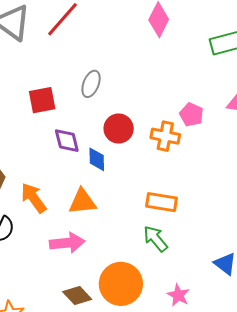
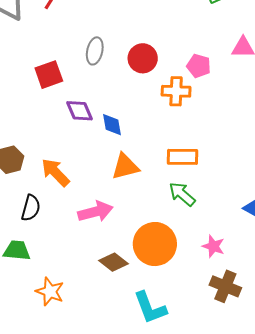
red circle: (119, 129) -> (143, 58), moved
orange triangle: (82, 202) -> (125, 167), moved

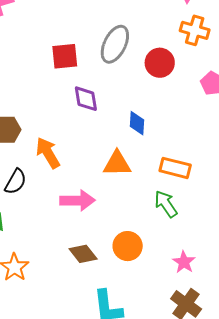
gray ellipse: (95, 51) -> (115, 44), size x1.4
orange cross: (176, 91) -> (195, 30), moved
blue diamond: (112, 125) -> (137, 123), moved
orange circle: (155, 244) -> (128, 246), size x0.7

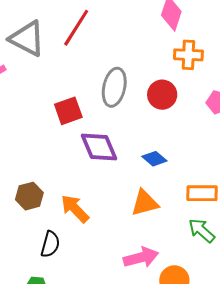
purple diamond: (86, 99) -> (99, 147), size x1.4
blue diamond: (137, 123) -> (154, 159), turned -40
pink arrow: (77, 201) -> (141, 257), moved

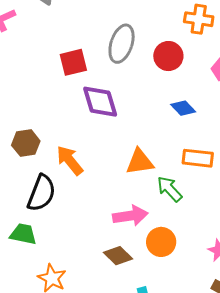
blue diamond: (154, 159) -> (183, 108), moved
green arrow: (202, 230) -> (170, 189), moved
black semicircle: (50, 244) -> (41, 193), size x1.4

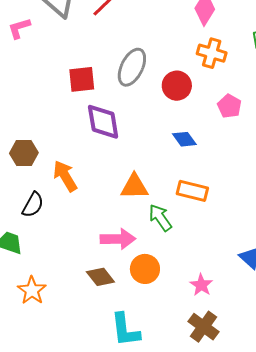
black semicircle: (41, 193) -> (33, 205), size x0.7

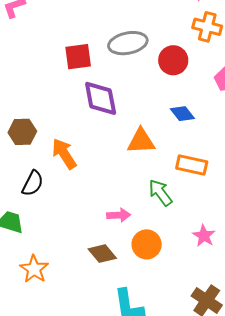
gray ellipse: (132, 67) -> (128, 43), turned 54
orange triangle: (134, 187) -> (141, 141), moved
pink arrow: (118, 239) -> (119, 215), size x0.7
pink star: (201, 285) -> (204, 236), moved

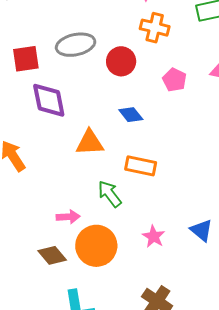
orange circle: (147, 244) -> (96, 246), size x1.4

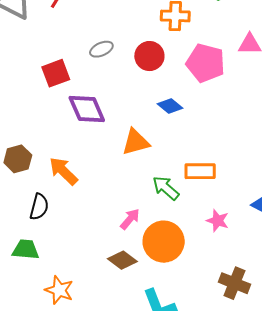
gray ellipse: (76, 45) -> (101, 49), size x0.6
pink pentagon: (174, 80) -> (206, 63), size x1.6
orange rectangle: (141, 166) -> (200, 171), moved
pink arrow: (68, 217) -> (130, 219), turned -35

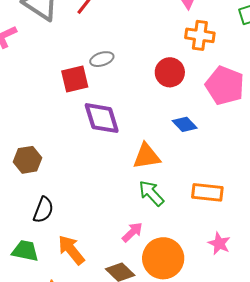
gray ellipse: (101, 49) -> (102, 59), moved
orange arrow: (63, 171) -> (71, 250), moved
green arrow: (166, 188) -> (151, 193), moved

